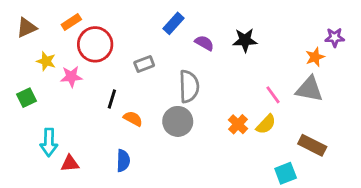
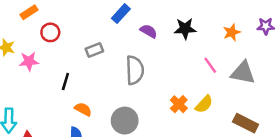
red circle: (95, 44) -> (50, 32), size x0.6
orange star: (315, 57) -> (232, 32), moved
pink line: (273, 95) -> (210, 65), moved
orange semicircle: (133, 119) -> (83, 109), moved
gray circle: (178, 121) -> (125, 121), moved

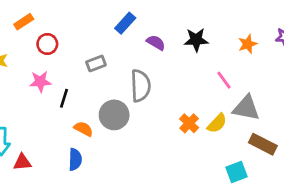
pink star: (29, 61) -> (40, 82), moved
gray triangle: (243, 73) -> (246, 108), moved
gray circle: (125, 121) -> (114, 115), moved

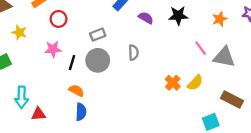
gray semicircle: (140, 86) -> (134, 53), size x0.6
gray triangle: (246, 108) -> (224, 57), moved
gray circle: (114, 115) -> (98, 60), moved
orange semicircle: (83, 129) -> (76, 91), moved

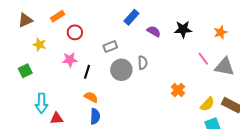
gray circle: (98, 60) -> (121, 70), moved
yellow semicircle: (195, 83) -> (207, 104), moved

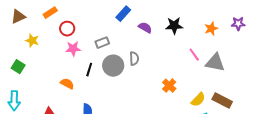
pink star: (70, 60) -> (73, 49), moved
green square: (25, 71) -> (18, 67), turned -32
black line: (87, 72) -> (89, 70), moved
orange semicircle: (91, 97) -> (67, 84), moved
cyan arrow: (41, 103) -> (14, 101), moved

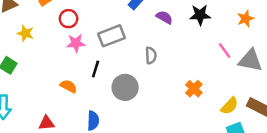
gray rectangle: (102, 43) -> (112, 36), size x1.5
gray circle: (113, 66) -> (125, 87), moved

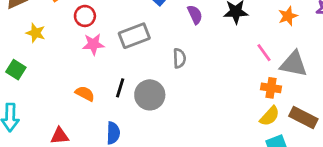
purple semicircle: (164, 17) -> (195, 15), turned 35
black line: (96, 69) -> (120, 88), moved
orange cross: (194, 89) -> (271, 88), moved, turned -35

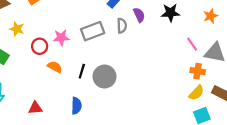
red circle: (85, 16) -> (40, 46), moved
gray semicircle: (179, 58) -> (122, 26), moved
orange semicircle: (85, 94) -> (55, 67), moved

